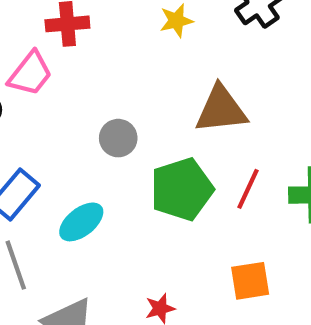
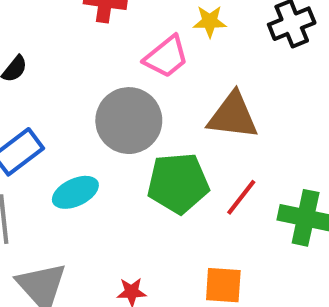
pink trapezoid: (30, 74) -> (166, 57), moved
gray circle: (118, 138) -> (129, 121), size x1.8

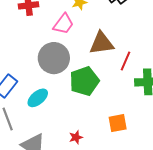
red line: (241, 197) -> (125, 61), moved

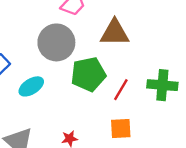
red line: (125, 61) -> (121, 90), moved

